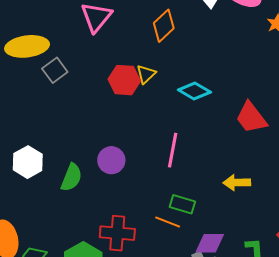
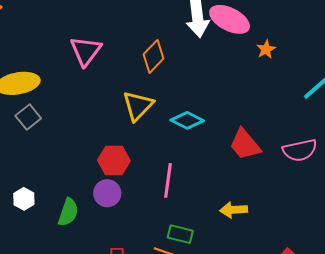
gray square: (55, 70) -> (28, 117), moved
yellow triangle: (146, 74) -> (138, 106), size x1.6
red hexagon: (124, 80) -> (114, 161), moved
white hexagon: (28, 162) -> (24, 199), size x0.7

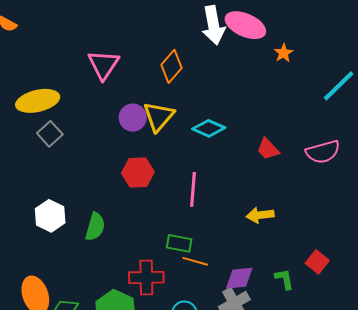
red trapezoid: (245, 144) -> (268, 149), size x0.7
purple circle: (107, 193) -> (133, 118), moved
white hexagon: (24, 199) -> (50, 216), size x1.4
green rectangle: (180, 234) -> (179, 243), moved

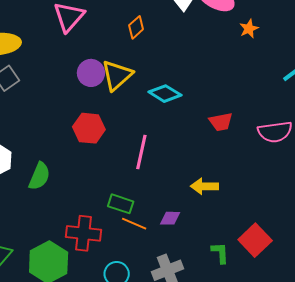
orange diamond: (172, 66) -> (136, 27), size x0.7
red trapezoid: (268, 149) -> (221, 122), turned -65
red square: (317, 262) -> (255, 240), size x1.4
purple diamond: (239, 278) -> (170, 218), moved, size x0.7

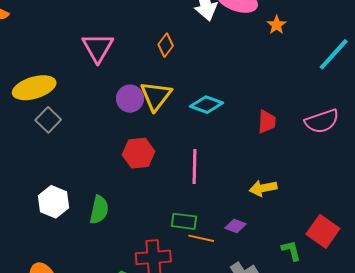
red trapezoid: (221, 122) -> (267, 122), turned -65
purple diamond: (170, 218) -> (235, 226), turned 30

